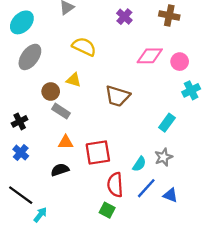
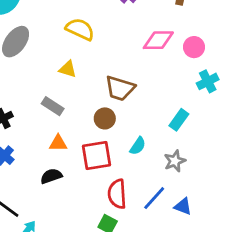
brown circle: (51, 91) -> (105, 118), moved
cyan semicircle: (139, 164) -> (138, 146), moved

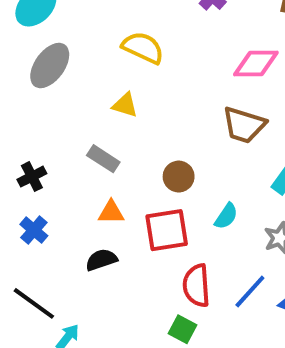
brown trapezoid: (120, 88) -> (244, 125), moved

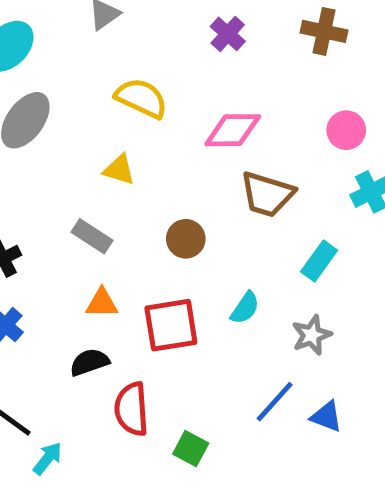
pink diamond: (256, 64) -> (233, 130), moved
brown circle: (179, 177) -> (186, 239), moved
red semicircle: (196, 286) -> (131, 409), moved

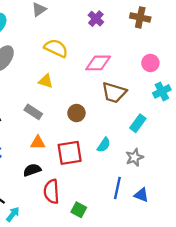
blue line: (275, 402) -> (117, 188), turned -30

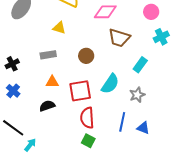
gray rectangle: (33, 112) -> (48, 55), turned -42
cyan semicircle: (104, 145) -> (110, 84), size x1.5
red semicircle: (51, 192) -> (87, 118), moved

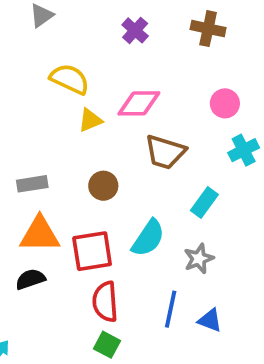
yellow triangle: (59, 28) -> (90, 120), moved, turned -40
orange triangle: (52, 82) -> (40, 234), size x1.6

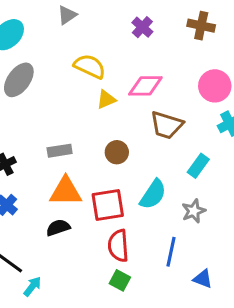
pink circle: (225, 103) -> (215, 86), size x1.4
blue triangle: (210, 320) -> (203, 279), moved

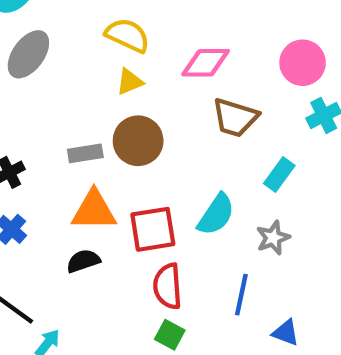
yellow triangle: (106, 99) -> (130, 82), moved
brown circle: (117, 152) -> (138, 141), moved, size x1.5

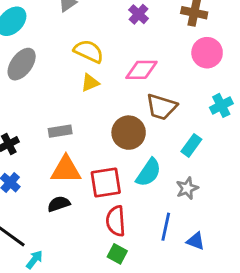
pink circle: (303, 63) -> (207, 53), moved
brown circle: (138, 141) -> (129, 133), moved
blue triangle: (286, 333) -> (196, 241), moved

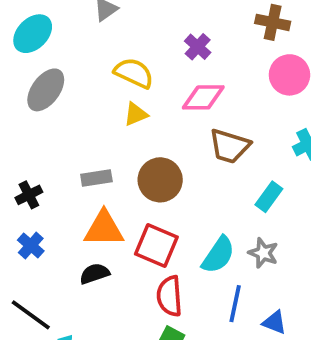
purple cross: (139, 14) -> (198, 47), moved
brown circle: (129, 133) -> (160, 180), moved
cyan semicircle: (149, 173) -> (218, 255), moved
red square: (106, 183) -> (156, 245), turned 32
gray star: (187, 188) -> (263, 253), turned -30

